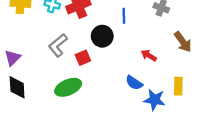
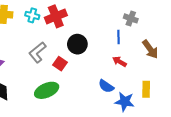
blue line: (124, 16) -> (118, 37), moved
red square: (83, 58) -> (60, 64), turned -32

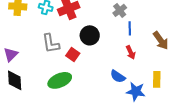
gray cross: (131, 18) -> (120, 10), moved, turned 32
gray L-shape: (37, 52) -> (51, 43), turned -60
red arrow: (119, 62) -> (131, 52), turned -144

